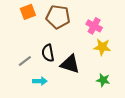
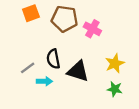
pink cross: (94, 26) -> (92, 29), moved
yellow star: (102, 47) -> (115, 63), moved, turned -30
cyan arrow: (40, 81) -> (44, 81), moved

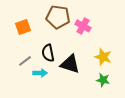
orange square: (31, 13) -> (23, 27), moved
yellow star: (115, 63) -> (103, 57), turned -30

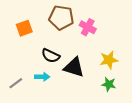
black semicircle: (48, 53) -> (51, 56), turned -54
yellow star: (103, 57) -> (109, 60), turned -30
gray line: (25, 61) -> (16, 83), moved

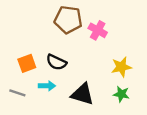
orange square: (24, 28) -> (27, 63), moved
black triangle: (74, 67) -> (82, 94), moved
gray line: (16, 83) -> (17, 93), turned 56

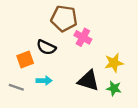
pink cross: (98, 30) -> (83, 37), moved
black semicircle: (56, 62) -> (46, 47), moved
black triangle: (82, 94) -> (88, 81), moved

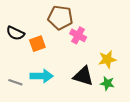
black semicircle: (46, 47) -> (15, 33), moved
orange square: (25, 60) -> (37, 44), moved
cyan arrow: (44, 81) -> (42, 76), size x1.5

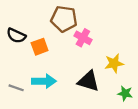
green star: (107, 83) -> (125, 93), moved

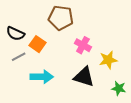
pink cross: (83, 38) -> (83, 45), moved
orange square: (40, 47) -> (38, 44), turned -35
gray line: (16, 88) -> (19, 57), moved, turned -48

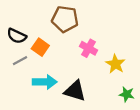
yellow star: (108, 60) -> (115, 64), turned -30
black triangle: (84, 77) -> (75, 91), moved

